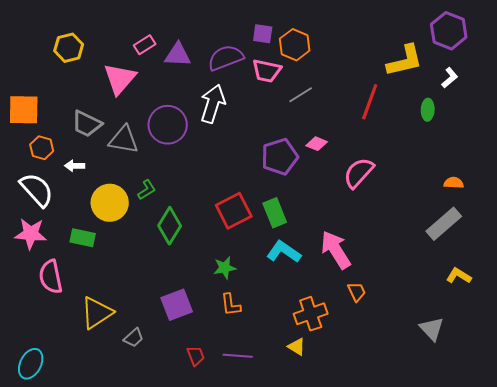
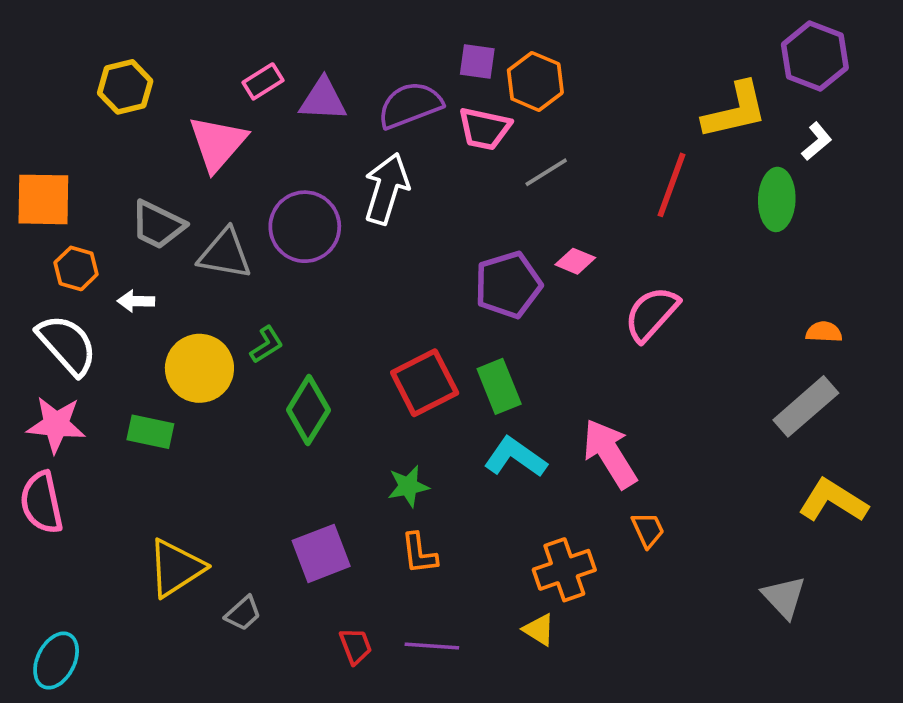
green ellipse: (428, 110) -> (777, 199), size x1.5
yellow L-shape: (459, 276) -> (833, 501), size x1.5
pink semicircle: (51, 277) -> (42, 503), moved

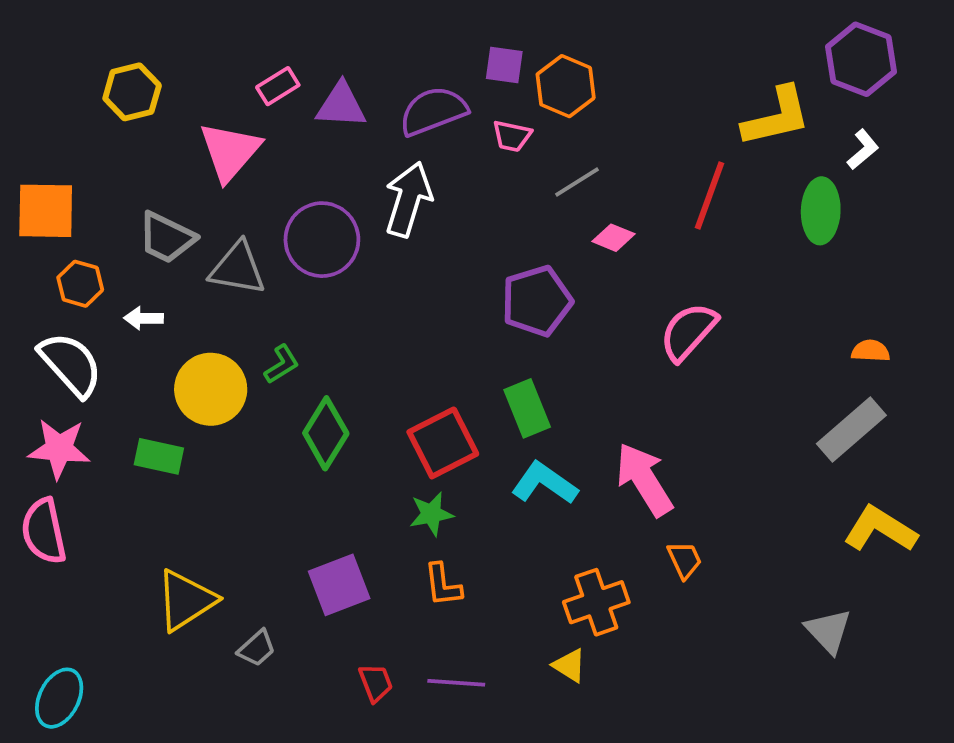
pink trapezoid: (484, 129) -> (512, 136), size x0.7
pink diamond: (575, 261) -> (614, 238), moved
red square: (425, 383) -> (443, 443), moved

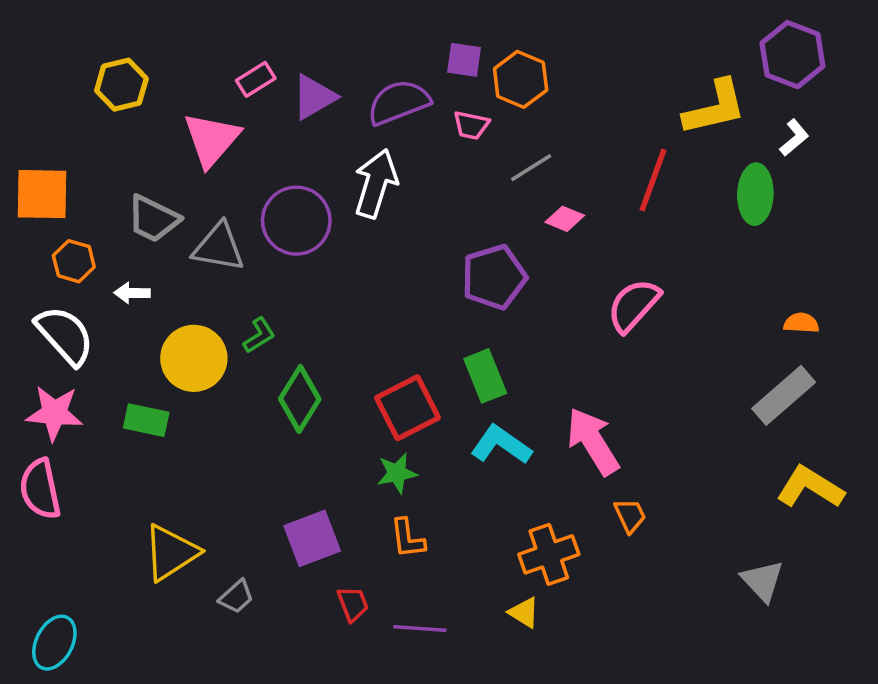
purple triangle: (341, 105) -> (314, 97), turned -33
red trapezoid: (376, 683) -> (353, 604), moved

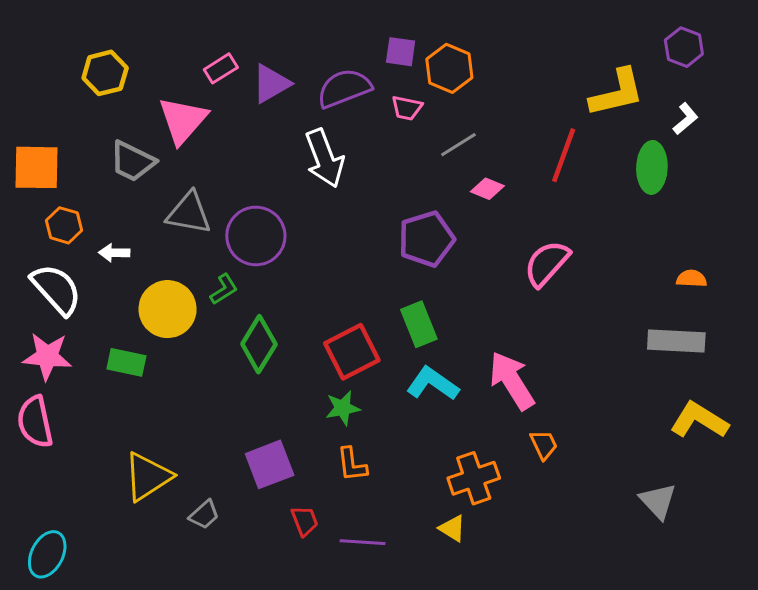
purple hexagon: (792, 55) -> (684, 47), size x0.7
white arrow: (376, 184) -> (324, 158), turned 142
gray trapezoid: (153, 219) -> (133, 161), moved
purple circle: (296, 221) -> (256, 236), moved
gray rectangle: (784, 395) -> (676, 341), turned 44

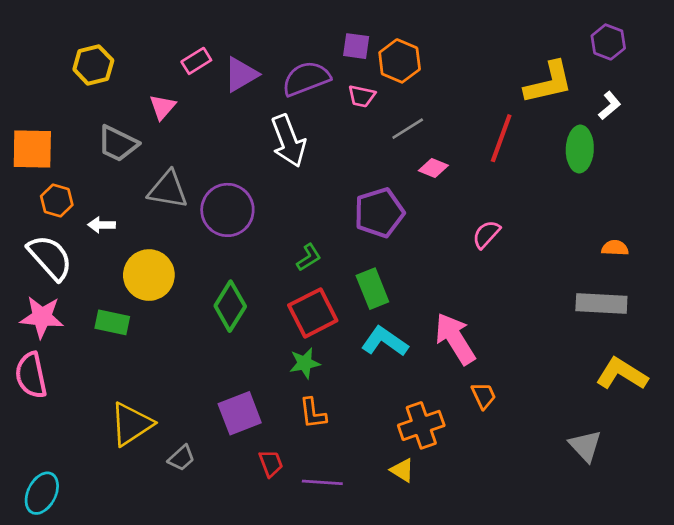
pink triangle: (183, 120) -> (162, 107), size x0.6
pink semicircle: (547, 263) -> (486, 234), size x0.7
green L-shape: (224, 289) -> (309, 257), moved

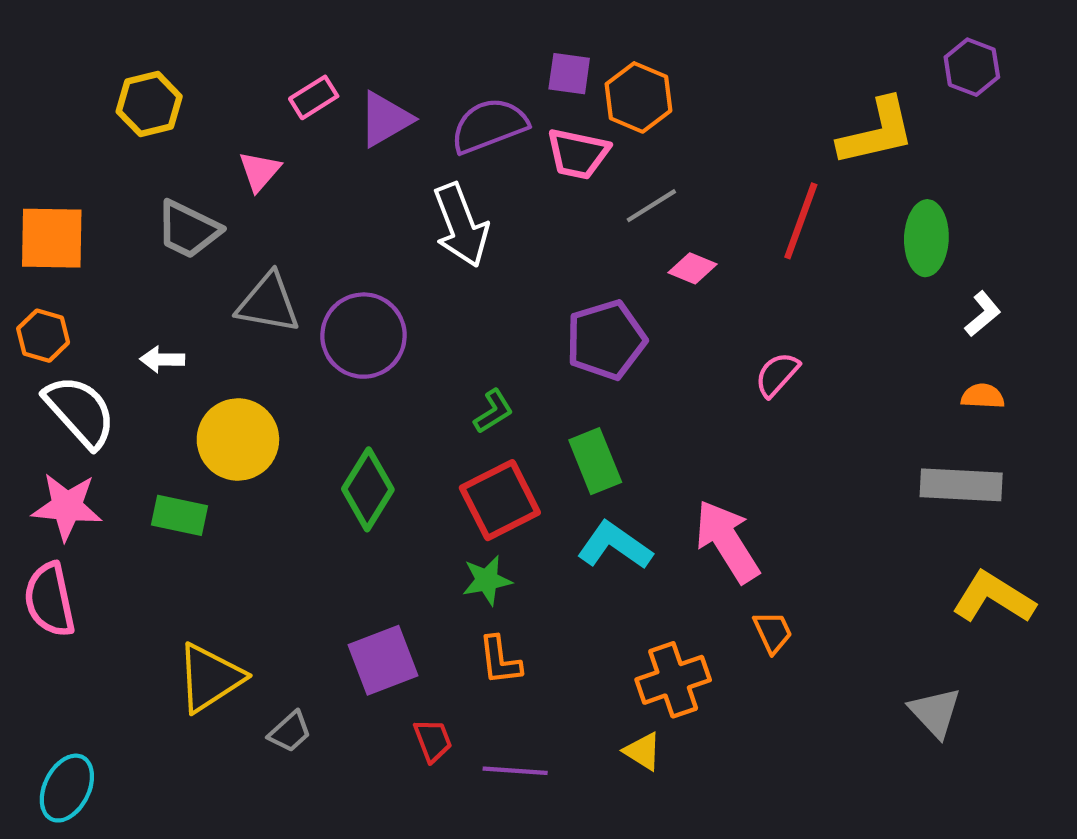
pink trapezoid: (362, 96) -> (578, 154), size x1.4
white L-shape: (610, 106) -> (983, 314), moved
orange hexagon: (57, 200) -> (43, 336), moved

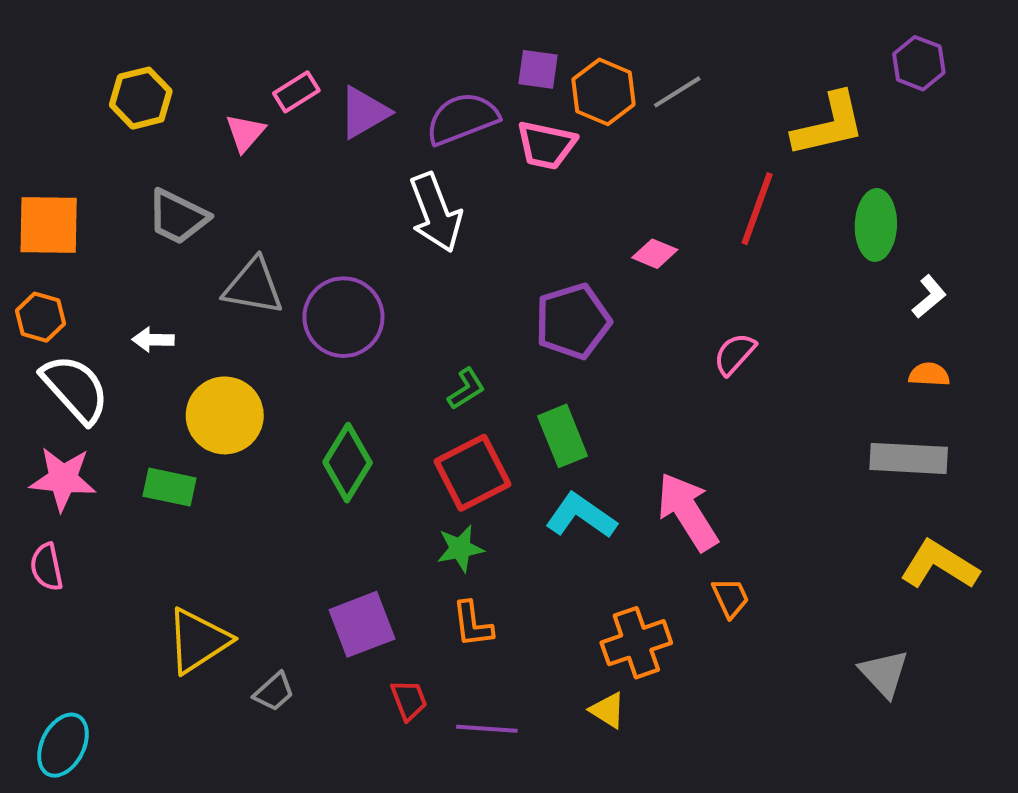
pink triangle: (260, 171) -> (245, 133), moved
gray line: (651, 206) -> (677, 92), moved
pink semicircle: (50, 600) -> (47, 567), size x0.7

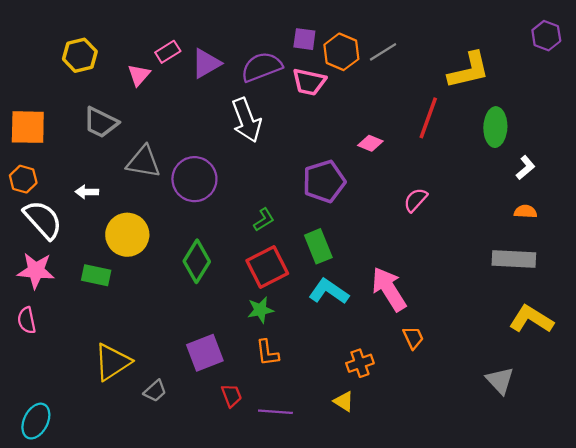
purple hexagon: (919, 63) -> (546, 36), moved
orange cross: (636, 643) -> (360, 363), size x0.7

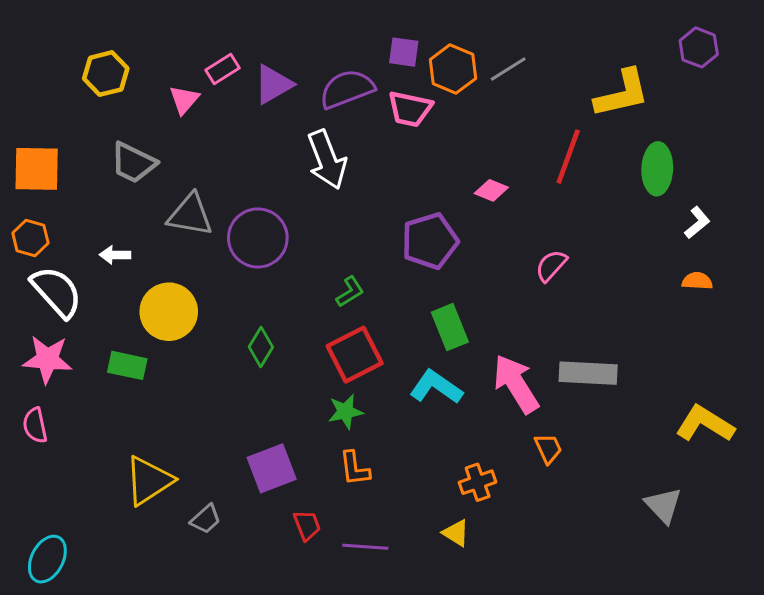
purple hexagon: (546, 36) -> (699, 47), moved
green rectangle: (318, 246) -> (450, 327), moved
gray rectangle: (514, 259) -> (588, 373), moved
green diamond: (197, 261) -> (261, 347), size x0.7

